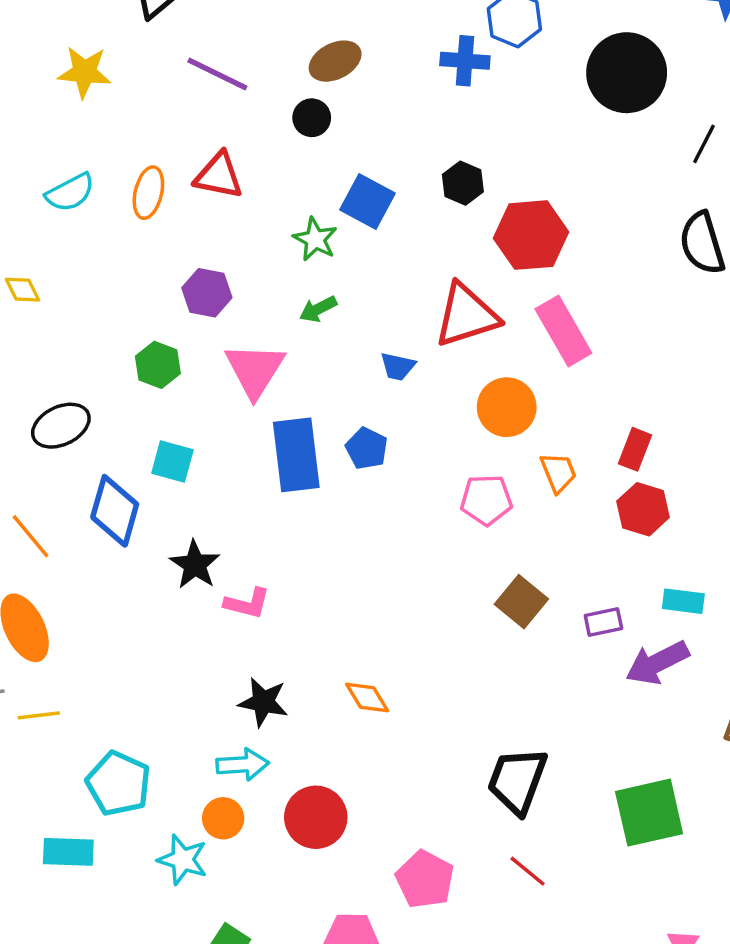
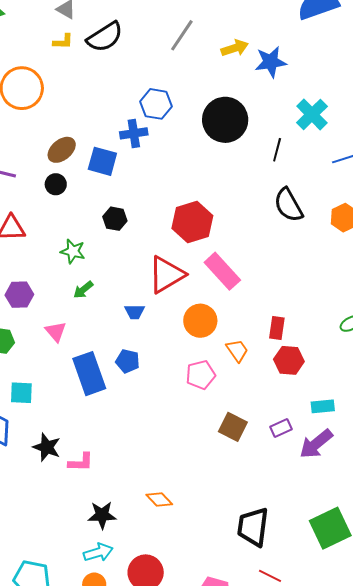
black hexagon: (463, 183) -> (115, 219), moved
blue square: (367, 201) -> (102, 161), moved
pink triangle: (255, 370) -> (56, 332), size x0.6

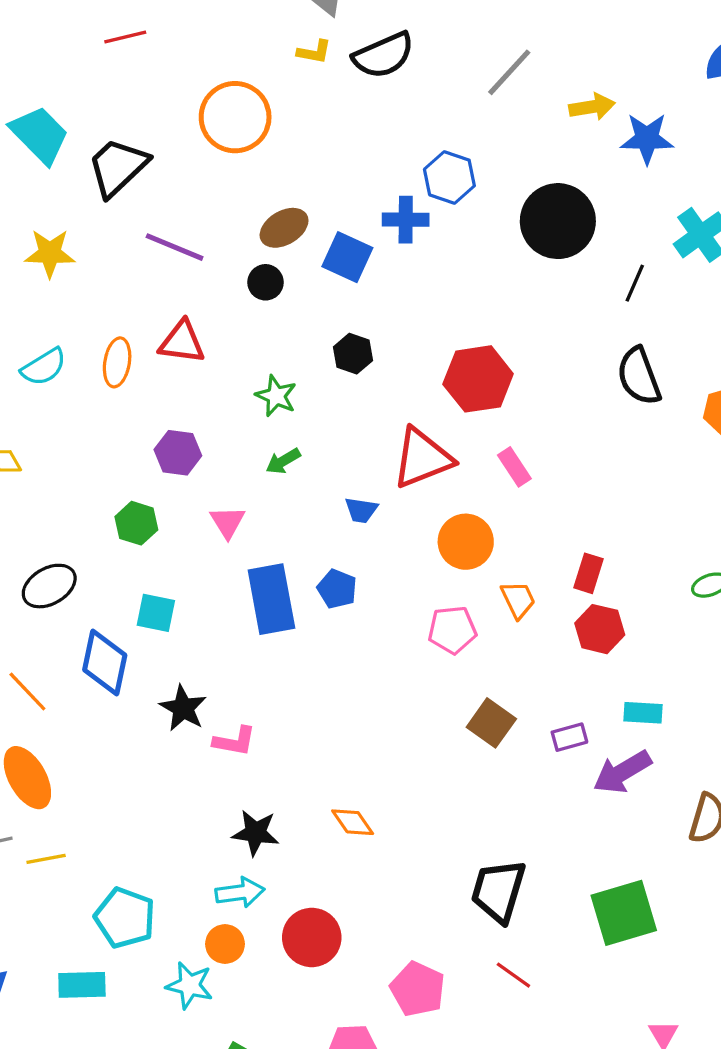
pink rectangle: (222, 271) -> (514, 467), size x0.6

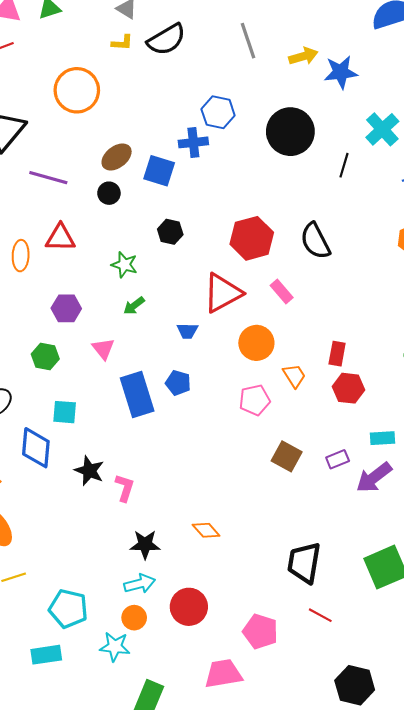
gray line: (509, 72) -> (248, 41), turned -54
black semicircle: (639, 376) -> (315, 241), moved
pink L-shape: (235, 741) -> (125, 488), turned -76

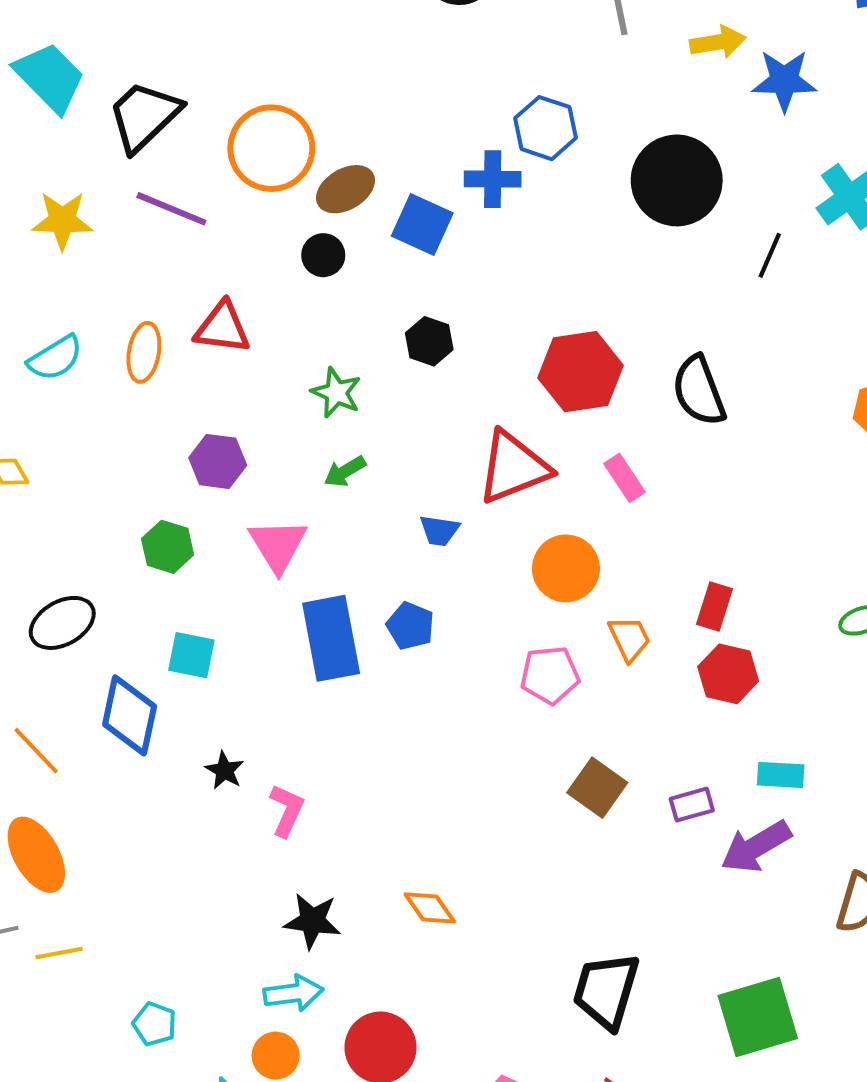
orange circle: (77, 90) -> (271, 148), moved
purple line: (48, 178) -> (171, 209), moved
pink triangle: (103, 349) -> (278, 545), size x1.4
black star: (89, 471) -> (224, 770), size x0.7
cyan pentagon: (68, 609) -> (154, 1024), size x0.6

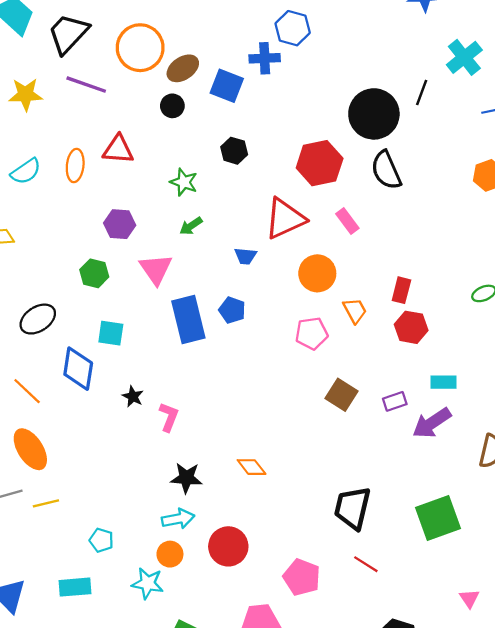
black circle: (677, 180) -> (374, 114), moved

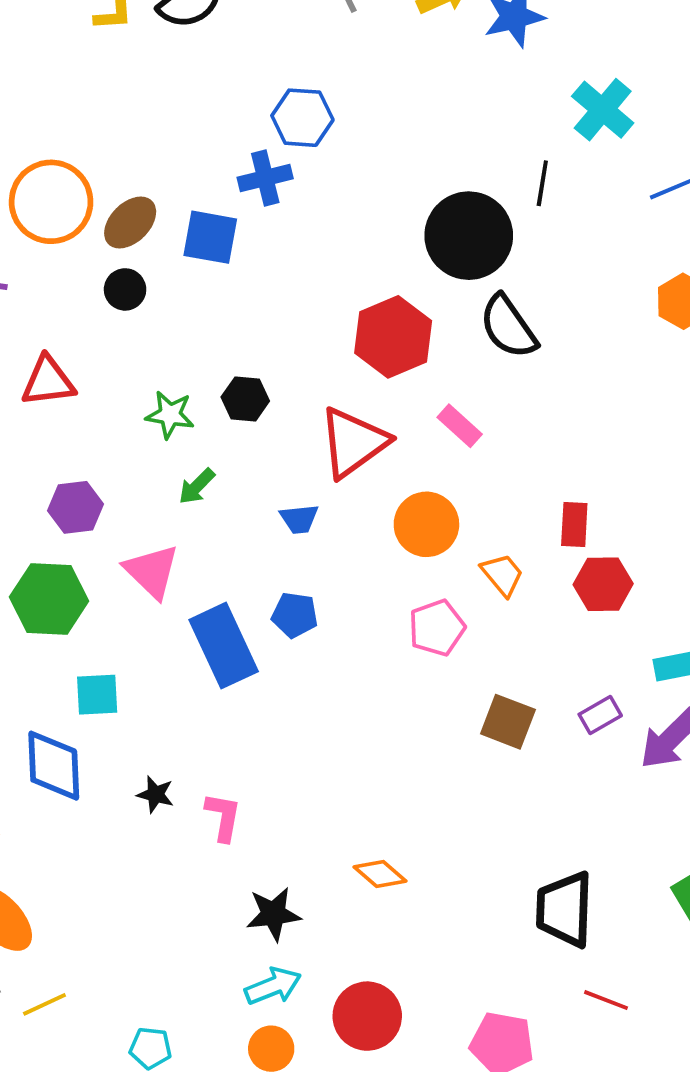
black hexagon: (234, 151) -> (245, 399), moved
green hexagon: (94, 273) -> (49, 599), size x1.5

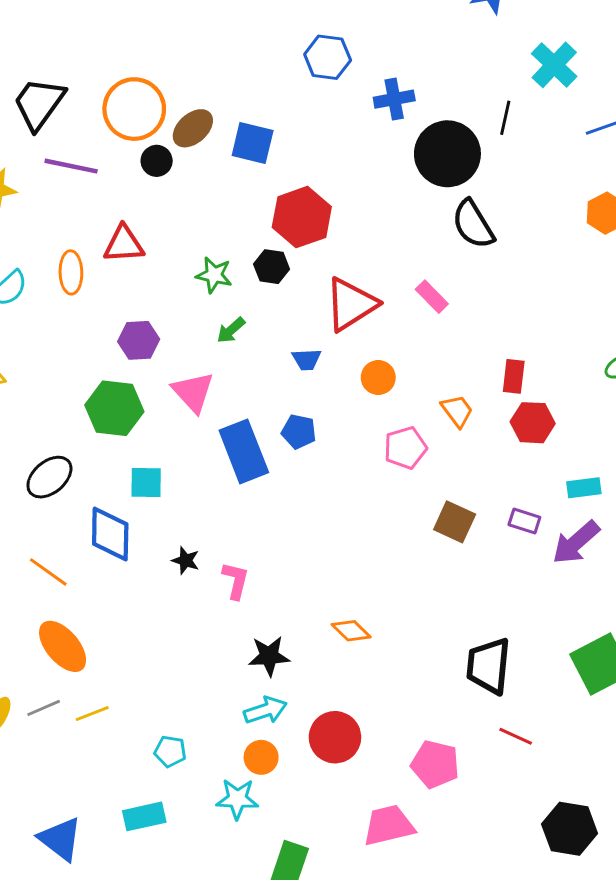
blue cross: (265, 178) -> (394, 99), moved
black circle: (125, 289) -> (157, 161), moved
red hexagon: (393, 337) -> (302, 217), moved
orange circle: (426, 524) -> (378, 377), moved, size x0.7
purple rectangle: (600, 715) -> (524, 521), turned 44

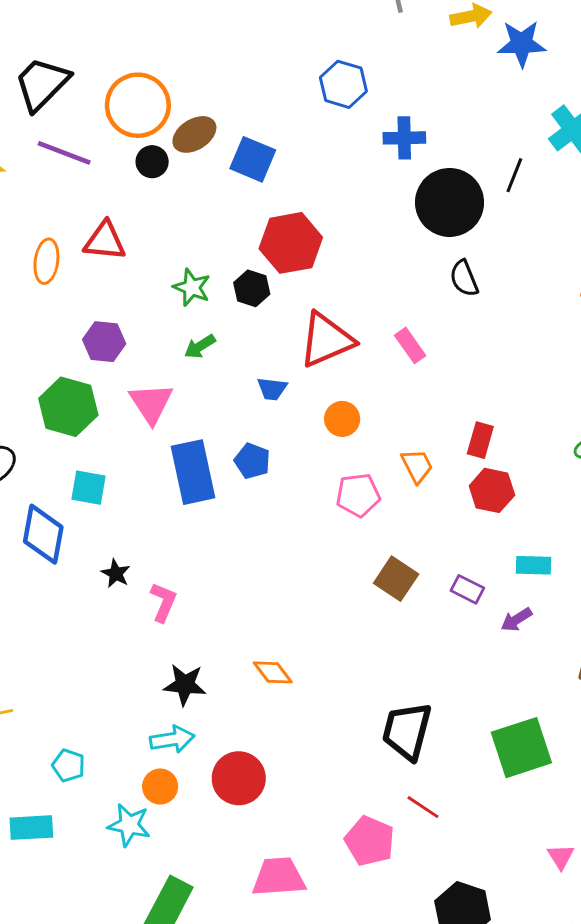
black semicircle: (473, 224) -> (464, 278), size x0.7
purple arrow: (576, 542) -> (516, 620), size x0.6
pink pentagon: (435, 764) -> (370, 841), moved

